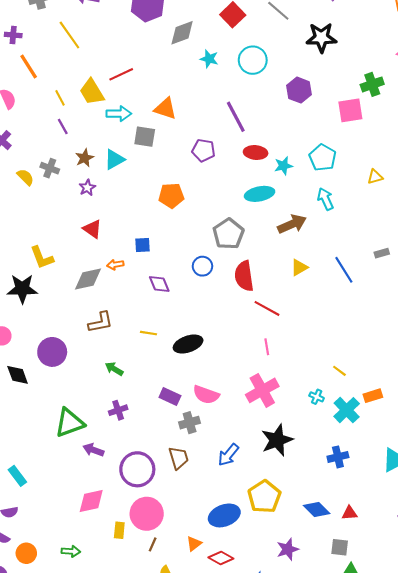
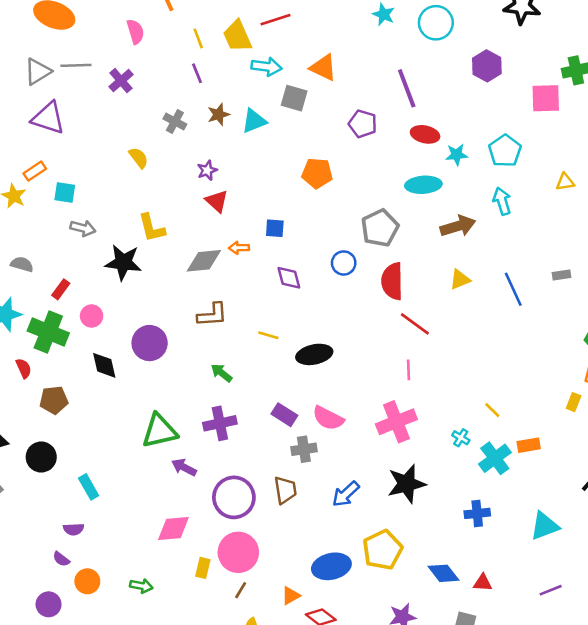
yellow semicircle: (25, 177) -> (139, 158), moved
purple star: (87, 188) -> (207, 170), moved
purple cross: (118, 410) -> (220, 423), size x1.4

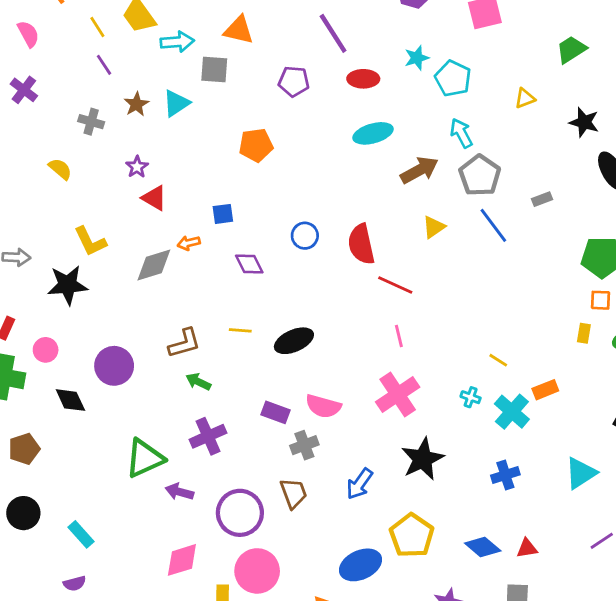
cyan star: (457, 155) -> (417, 58), moved
gray pentagon: (380, 228) -> (480, 175), moved
brown L-shape: (212, 315) -> (184, 343), moved

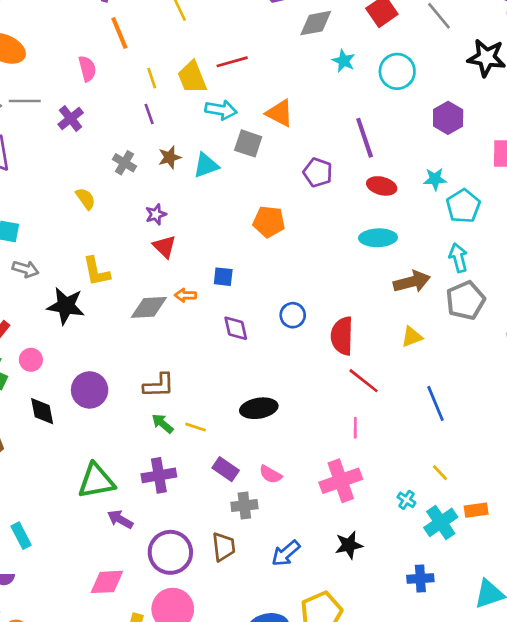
blue line: (493, 225) -> (435, 403), moved
yellow line: (240, 330) -> (196, 427), moved
pink semicircle: (323, 406) -> (271, 474), size x0.7
black star: (423, 459) -> (349, 545), size x0.7

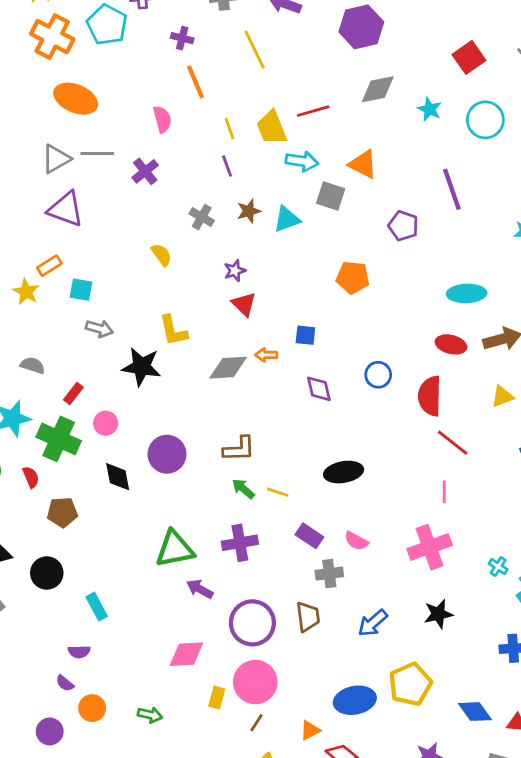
gray diamond: (316, 23) -> (378, 89), moved
red ellipse: (382, 186) -> (451, 344), moved

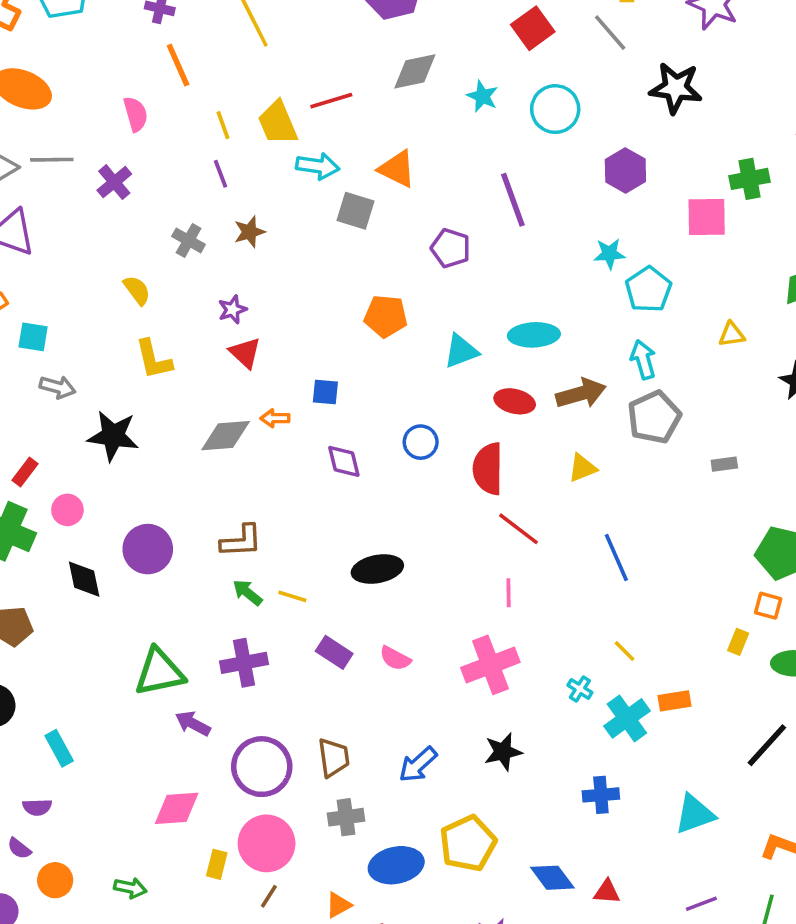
cyan triangle: (287, 219) -> (461, 351), moved
yellow L-shape: (173, 331) -> (154, 359), moved
gray cross: (329, 574) -> (346, 817), moved

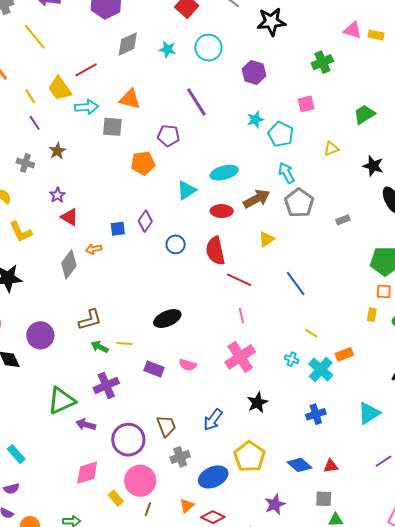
pink square: (707, 217) -> (306, 104), moved, size x0.7
orange pentagon: (386, 316) -> (143, 163), moved
gray diamond: (226, 436) -> (69, 264), turned -36
purple diamond: (344, 461) -> (145, 221), moved, turned 60
yellow rectangle: (217, 864) -> (116, 498), turned -42

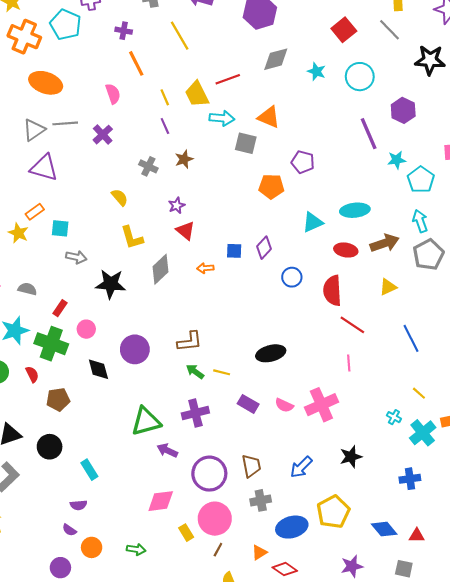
purple line: (196, 102) -> (369, 134), moved
gray diamond: (69, 264) -> (161, 269), moved
pink cross: (240, 357) -> (321, 405), moved

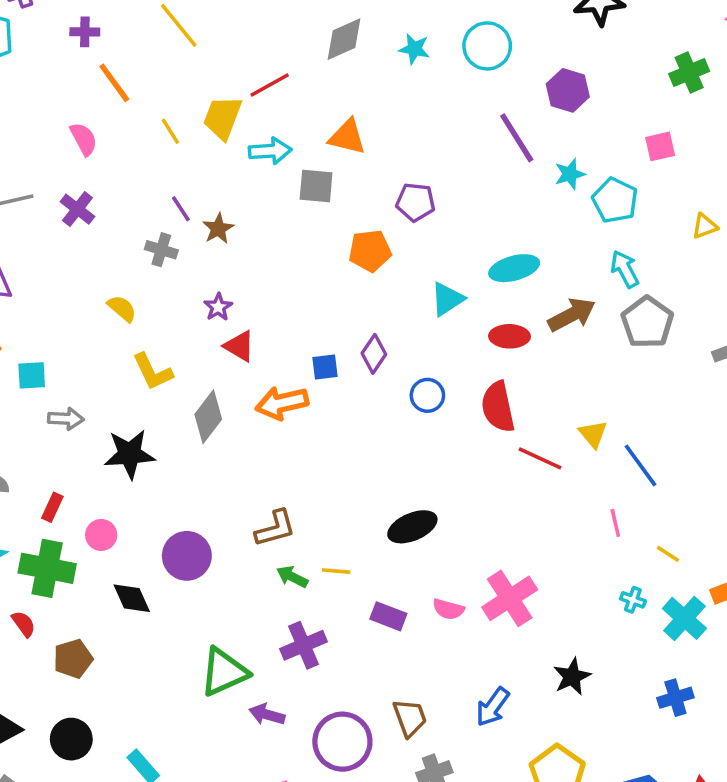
yellow trapezoid: (197, 94) -> (223, 118), turned 56
purple line: (165, 126) -> (181, 209), moved
orange arrow: (205, 268) -> (282, 403), size x1.8
yellow triangle: (388, 287) -> (593, 434), moved, turned -36
pink line: (349, 363) -> (615, 523), moved

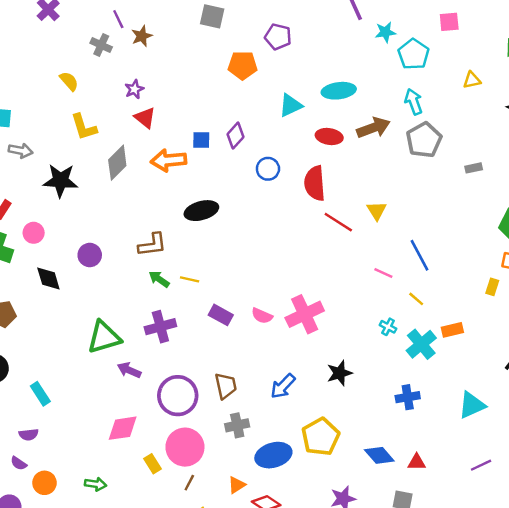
blue line: (640, 465) -> (420, 255), moved
pink line: (615, 523) -> (383, 273), turned -60
black ellipse: (412, 527) -> (201, 211), moved
purple circle: (187, 556) -> (90, 255), size x0.7

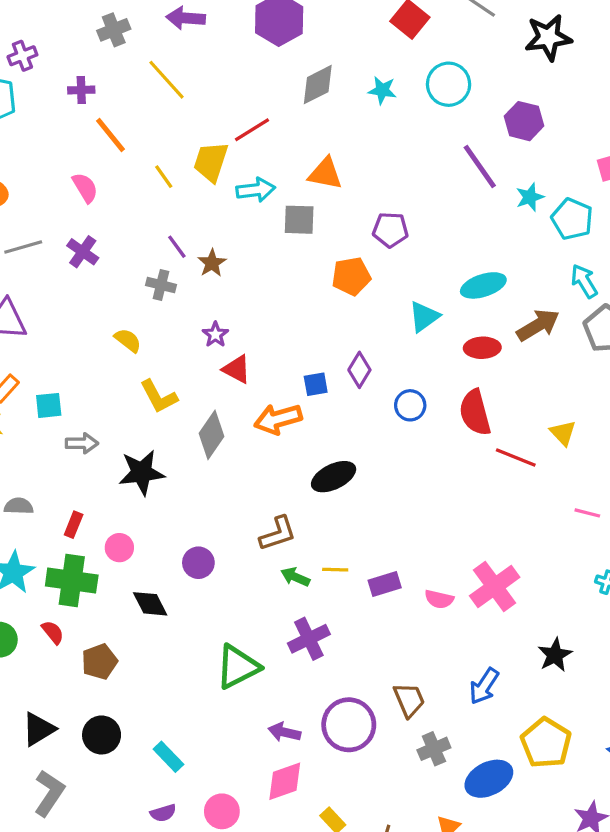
purple rectangle: (221, 315) -> (385, 584), moved, turned -35
purple arrow: (129, 370) -> (284, 732), moved
pink circle: (185, 447) -> (222, 811), moved, size x0.7

